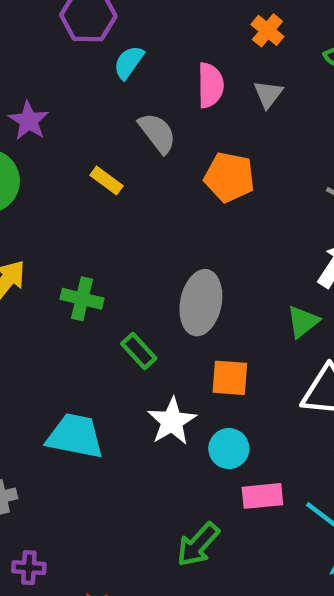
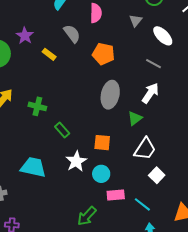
gray triangle: (268, 94) -> (136, 20), moved
purple star: (29, 121) -> (25, 36), moved
gray ellipse: (201, 303) -> (110, 95), moved

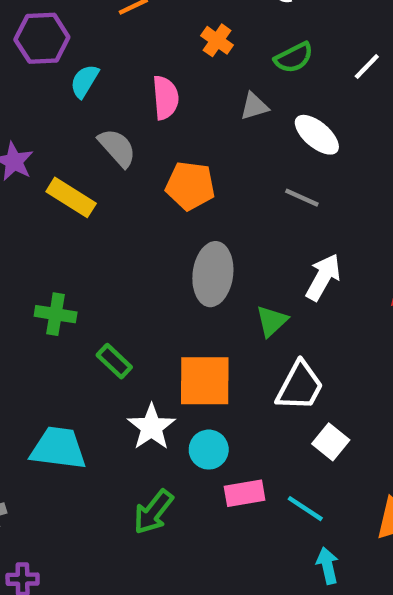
gray triangle: (136, 20) -> (254, 106), turned 40
yellow rectangle: (49, 54) -> (71, 197), size x1.5
white arrow: (150, 93) -> (323, 277), moved
orange square: (102, 143) -> (205, 381), size x1.5
green arrow: (87, 216) -> (153, 512), moved

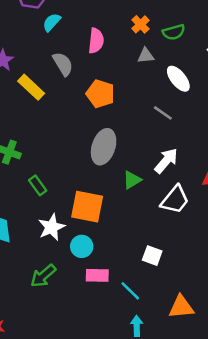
orange cross: (217, 40) -> (140, 24), moved
white trapezoid: (300, 386) -> (175, 200), moved
white square: (331, 442) -> (152, 256), turned -30

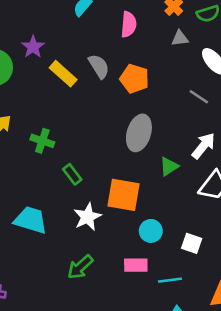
gray semicircle: (63, 64) -> (99, 66), moved
cyan circle: (82, 246) -> (151, 231), moved
cyan line: (130, 291) -> (170, 280), turned -50

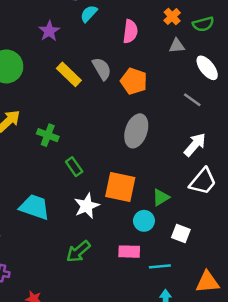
purple star: (33, 47) -> (49, 31), moved
green triangle: (169, 166) -> (161, 197), moved

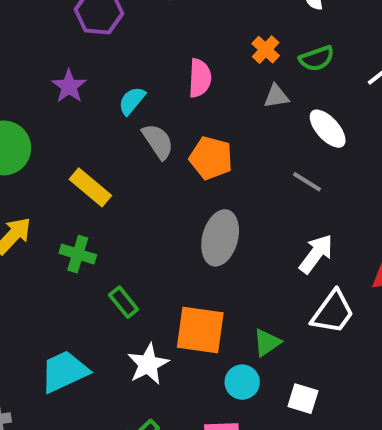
cyan semicircle: (89, 14) -> (132, 101), moved
yellow rectangle: (69, 74) -> (90, 187), moved
cyan trapezoid: (35, 207) -> (64, 371), turned -40

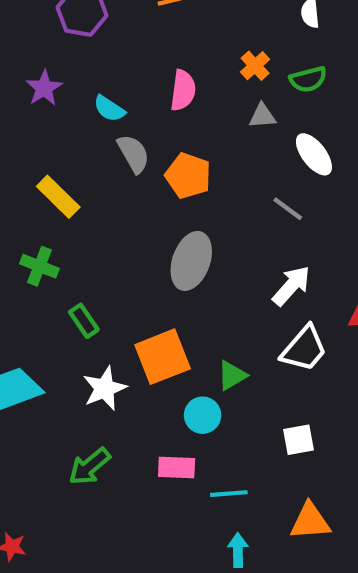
cyan semicircle: (132, 101) -> (109, 109), turned -100
orange square: (200, 330) -> (163, 357), turned -34
white square: (303, 399) -> (299, 440), moved, turned -32

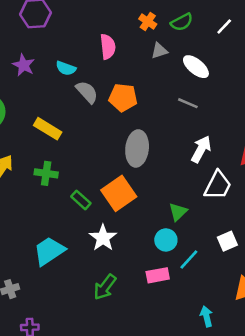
orange square: (163, 357) -> (119, 193), moved
cyan line: (229, 494) -> (189, 259), moved, turned -30

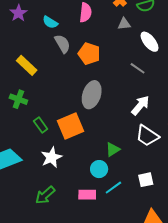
white trapezoid: (218, 185) -> (147, 136), turned 85

